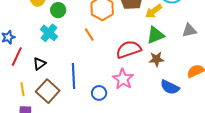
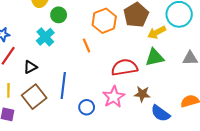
brown star: (156, 59) -> (142, 94), moved

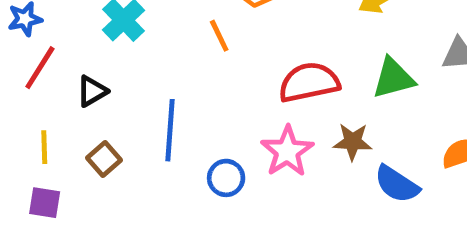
green triangle: (155, 57) -> (393, 78), moved
brown square: (34, 97) -> (104, 159), size x0.6

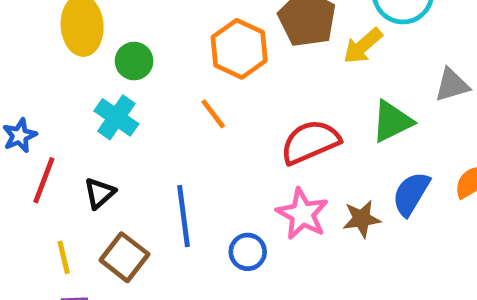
brown star: (353, 142) -> (362, 219), moved
brown square: (104, 159) -> (124, 257), size x1.4
blue semicircle: (397, 184) -> (411, 194), moved, turned 99

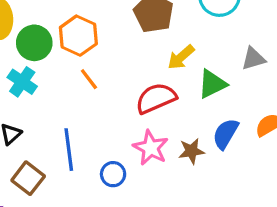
yellow arrow: (363, 46) -> (181, 57), moved
orange hexagon: (239, 49) -> (78, 36), moved
green circle: (134, 61) -> (34, 43), size x1.4

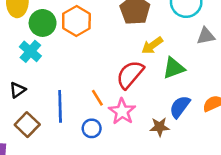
gray triangle: (253, 59) -> (206, 36), moved
orange line: (89, 79) -> (97, 98), moved
red semicircle: (156, 98) -> (130, 74), turned -32
brown star: (191, 151) -> (160, 127), moved

